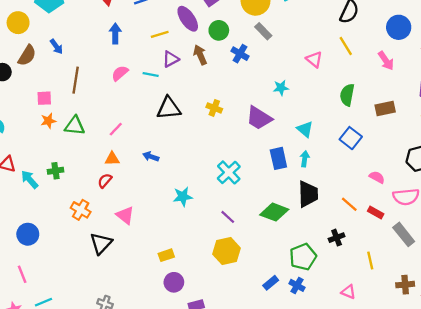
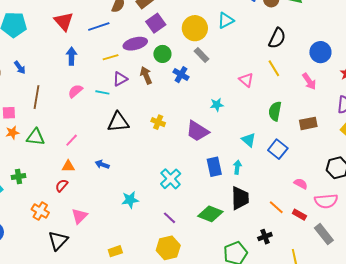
purple ellipse: (188, 19) -> (135, 44), turned -70
cyan triangle: (305, 129) -> (249, 140), moved
pink triangle: (125, 215) -> (79, 216), turned 36

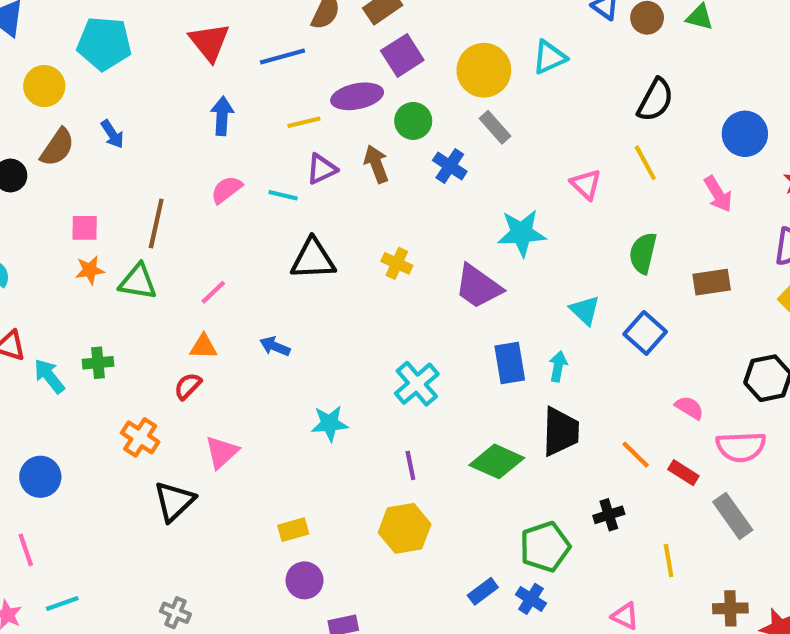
brown line: (37, 97) -> (156, 223), moved
cyan star: (217, 105) -> (522, 233), size x1.6
purple line: (169, 218) -> (410, 465), turned 32

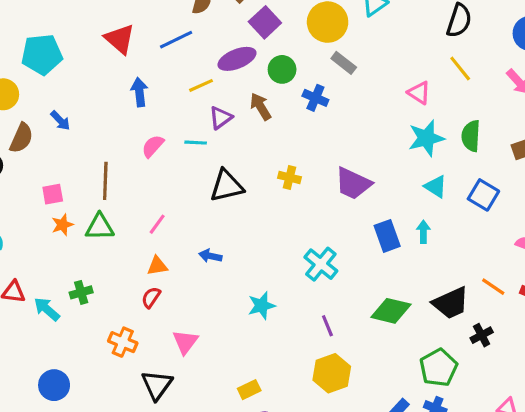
cyan star: (522, 233) -> (426, 138), moved
black trapezoid: (561, 432) -> (451, 303), moved, turned 75

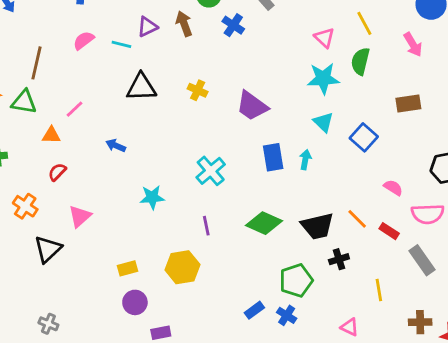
green semicircle: (471, 136) -> (360, 61), moved
orange triangle: (157, 266) -> (51, 135), moved
yellow hexagon: (332, 373) -> (182, 267), moved

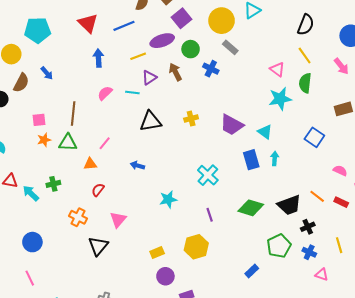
yellow cross: (198, 90) -> (191, 119), turned -32
cyan triangle: (323, 122) -> (265, 132), moved
blue cross: (287, 315) -> (309, 252), moved

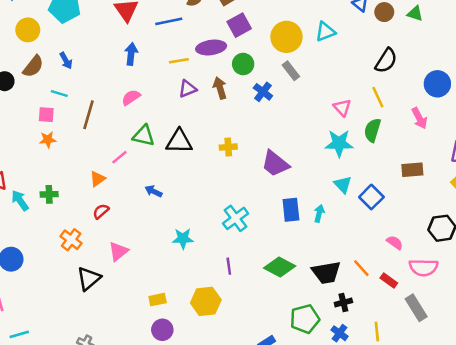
cyan line: (132, 93) -> (59, 94), moved
cyan triangle: (265, 132) -> (343, 185), moved
green triangle: (68, 143) -> (144, 136), moved
orange triangle: (90, 164) -> (98, 179), turned -40

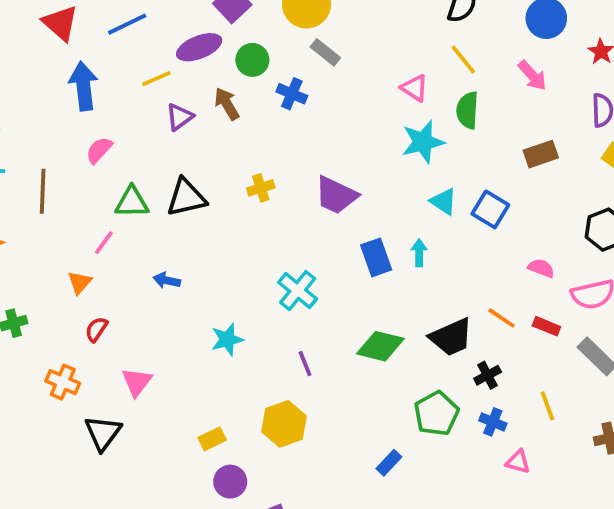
blue arrow: (131, 54) -> (83, 86), size x1.4

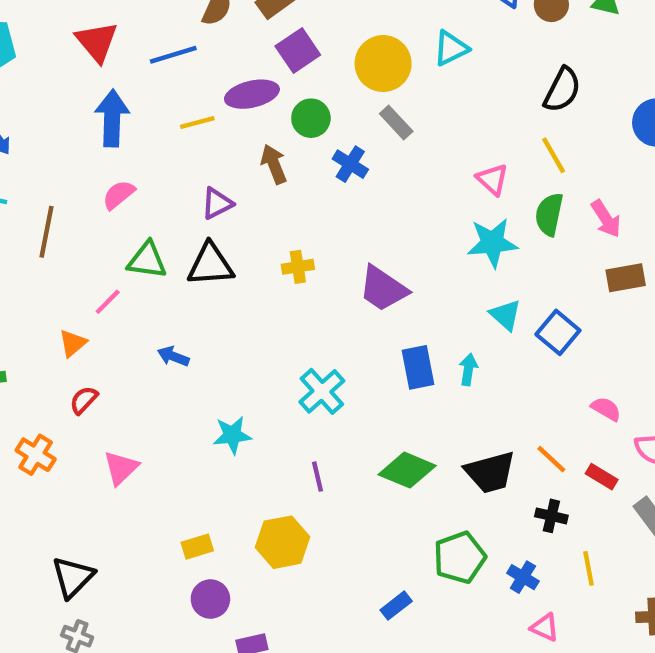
pink arrow: (532, 76) -> (606, 219), moved
purple triangle: (179, 117) -> (217, 203), moved
black cross: (488, 375) -> (551, 516), moved, turned 32
black triangle: (103, 433) -> (73, 577), moved

